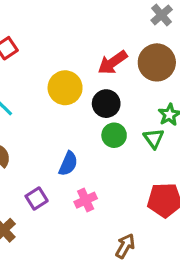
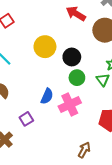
red arrow: (113, 62) -> (76, 14), moved, turned 66
pink cross: (86, 200) -> (70, 104), moved, size x1.5

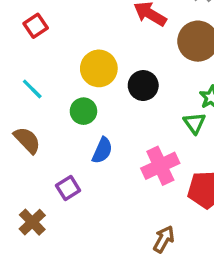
green circle: (77, 78) -> (83, 111), moved
pink cross: (70, 104) -> (160, 166), moved

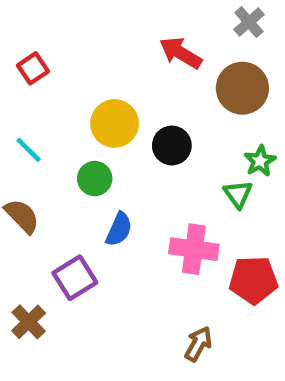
pink cross: (160, 166) -> (194, 249), turned 33
purple square: (68, 188) -> (75, 278), size x1.4

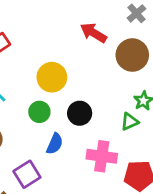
black circle: (172, 145) -> (80, 113), moved
green triangle: (238, 194) -> (130, 122), turned 42

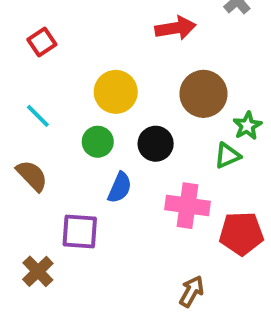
red arrow: (93, 33) -> (176, 28), turned 140
brown circle: (132, 55) -> (203, 94), moved
purple square: (27, 174) -> (80, 231), turned 36

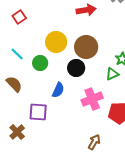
brown circle: (203, 94) -> (86, 47), moved
green circle: (98, 142) -> (40, 63), moved
pink cross: (188, 206) -> (92, 99), turned -30

